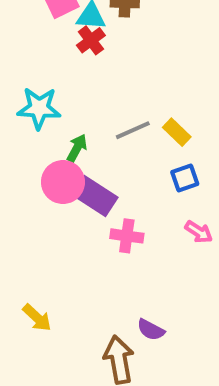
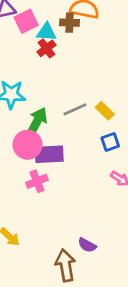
green arrow: (77, 148) -> (37, 122), size x1.5
purple rectangle: (95, 196) -> (49, 154), turned -36
pink cross: (127, 236) -> (37, 181), moved, turned -30

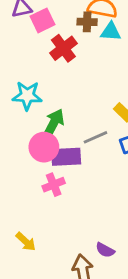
cyan triangle: (46, 32) -> (111, 32), moved
red cross: (46, 48) -> (63, 48), size x1.4
gray line: (75, 109) -> (95, 137), moved

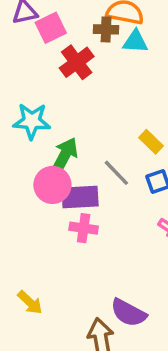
gray line: (95, 137) -> (116, 173), turned 70
pink cross: (54, 185) -> (84, 228), moved, turned 30
purple semicircle: (105, 250) -> (128, 313), size x1.5

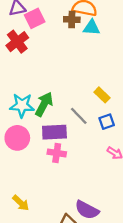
red cross: (77, 62) -> (17, 42), moved
cyan star: (32, 121) -> (22, 105), moved
pink circle: (52, 185) -> (17, 138), moved

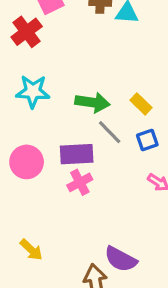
green arrow: (44, 104) -> (92, 102), moved, turned 70
cyan star: (22, 105) -> (33, 91), moved
pink cross: (57, 153) -> (80, 182), turned -36

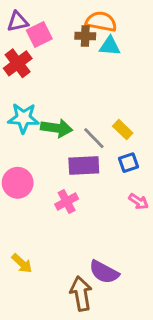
green arrow: (92, 102) -> (57, 128), moved
gray line: (110, 132) -> (94, 138), moved
purple rectangle: (77, 154) -> (84, 166), moved

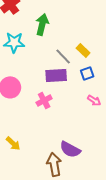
green arrow: (57, 128) -> (42, 24), moved, turned -85

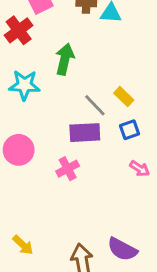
yellow arrow: (13, 143) -> (23, 245), moved
purple semicircle: (70, 149) -> (122, 249), moved

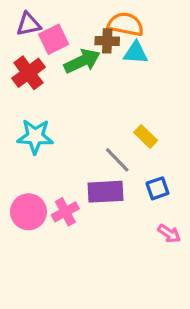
green arrow: (65, 59) -> (82, 61), moved, turned 52
yellow rectangle: (124, 97) -> (146, 136), moved
pink cross: (68, 169) -> (65, 212), moved

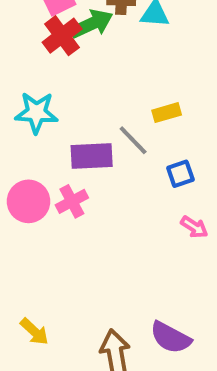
red cross: (28, 73) -> (62, 36), moved
yellow rectangle: (146, 136) -> (167, 113), turned -60
purple rectangle: (106, 192) -> (92, 156), moved

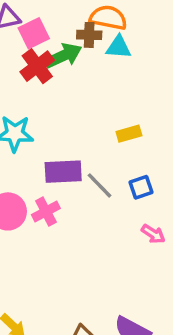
gray line: (133, 140) -> (100, 185), moved

